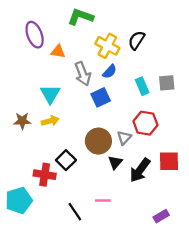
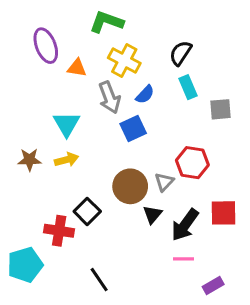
yellow cross: (107, 46) -> (124, 60), moved
cyan rectangle: (142, 86) -> (188, 87), moved
pink line: (103, 200) -> (183, 259), moved

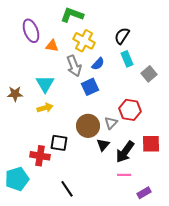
gray square: (221, 109) -> (149, 74), turned -35
brown star: (29, 160) -> (15, 94), moved
black square: (87, 211) -> (59, 143), turned -36

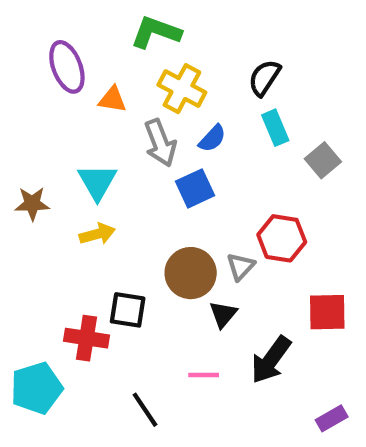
black arrow: (125, 152) -> (271, 360), moved
pink line: (124, 175) -> (204, 375), moved
purple rectangle: (144, 193) -> (332, 418), moved

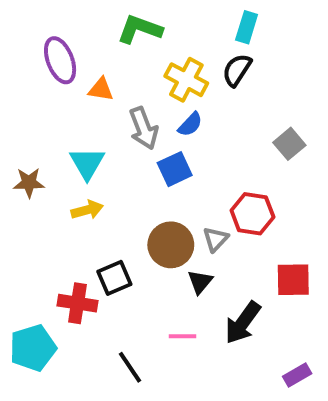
yellow cross: (182, 89) -> (186, 80), moved
cyan rectangle: (275, 128) -> (247, 27), moved, turned 40
black square: (128, 310) -> (114, 278), turned -32

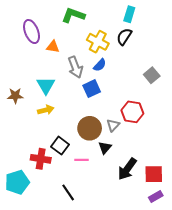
black square: (114, 278) -> (60, 146), turned -30
red square: (293, 280) -> (154, 174), moved
pink line: (182, 336) -> (81, 160), moved

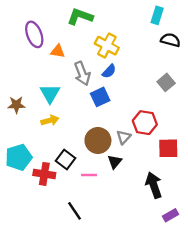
cyan rectangle: (129, 14) -> (157, 15), moved
black semicircle: (124, 37) -> (170, 40), moved, turned 72
black arrow: (127, 169) -> (154, 185), moved, turned 125
red square: (154, 174) -> (168, 148), moved
cyan pentagon: (17, 182) -> (19, 157), moved

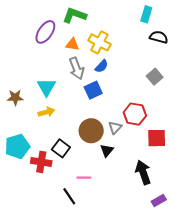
purple ellipse: (34, 34) -> (45, 32), moved, turned 55
orange triangle: (58, 51) -> (72, 44), moved
pink line: (89, 175) -> (84, 178), moved

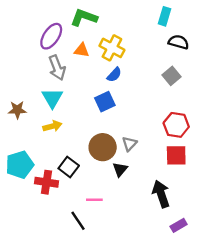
gray arrow: (77, 68) -> (57, 68), moved
gray square: (155, 77) -> (172, 76), moved
red hexagon: (135, 114) -> (176, 125), moved

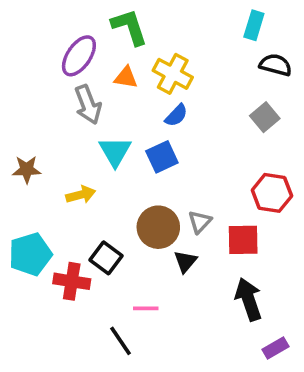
green L-shape: (84, 17) -> (129, 27), turned 52
cyan triangle: (52, 98) -> (115, 151), moved
red square: (176, 155) -> (243, 240), moved

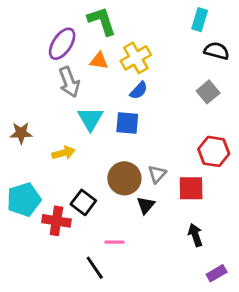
yellow cross: (173, 74) -> (136, 58), turned 32
blue square: (162, 157) -> (127, 123), turned 30
black arrow: (248, 299) -> (195, 235), size x0.7

